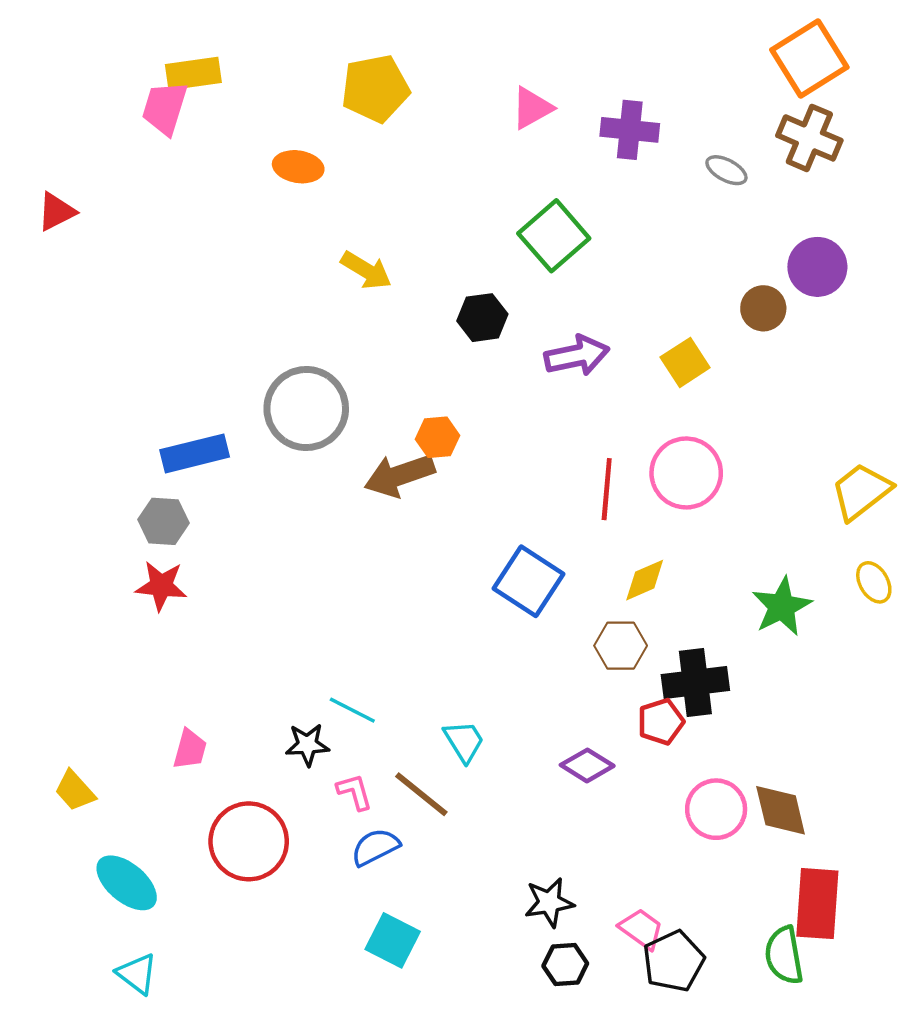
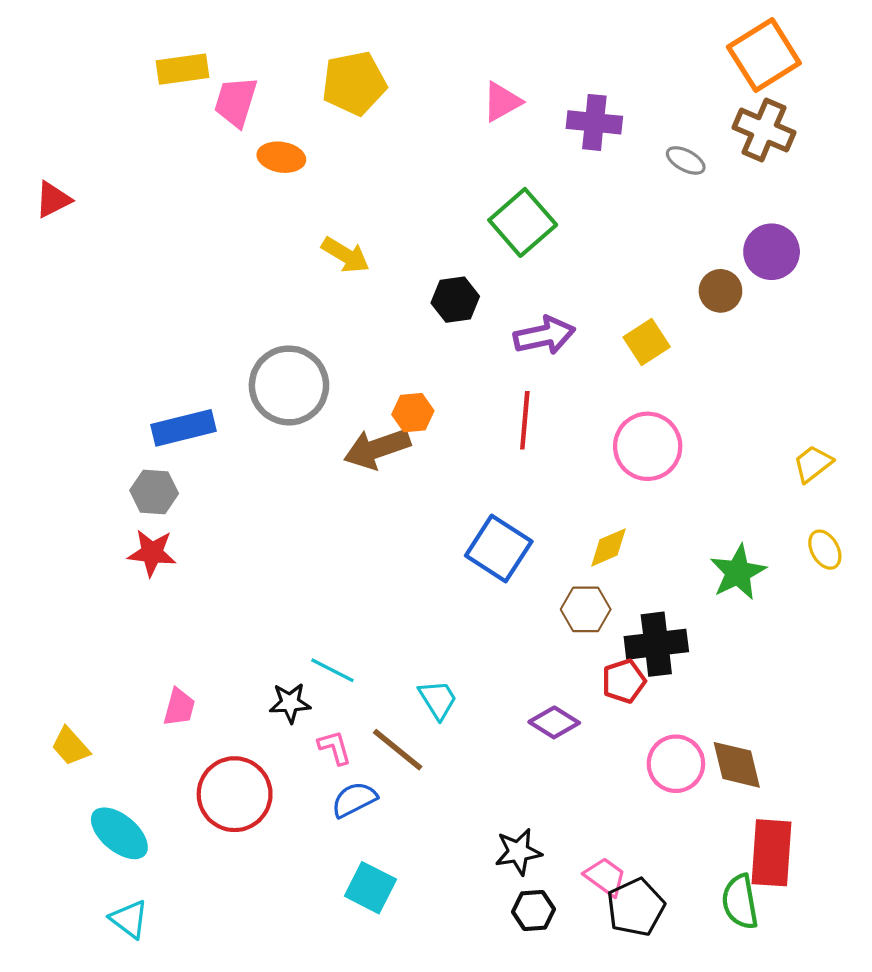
pink trapezoid: (165, 108) -> (236, 102), moved
red line: (607, 489) -> (525, 420), moved
yellow trapezoid: (861, 491) -> (813, 464), size x0.7

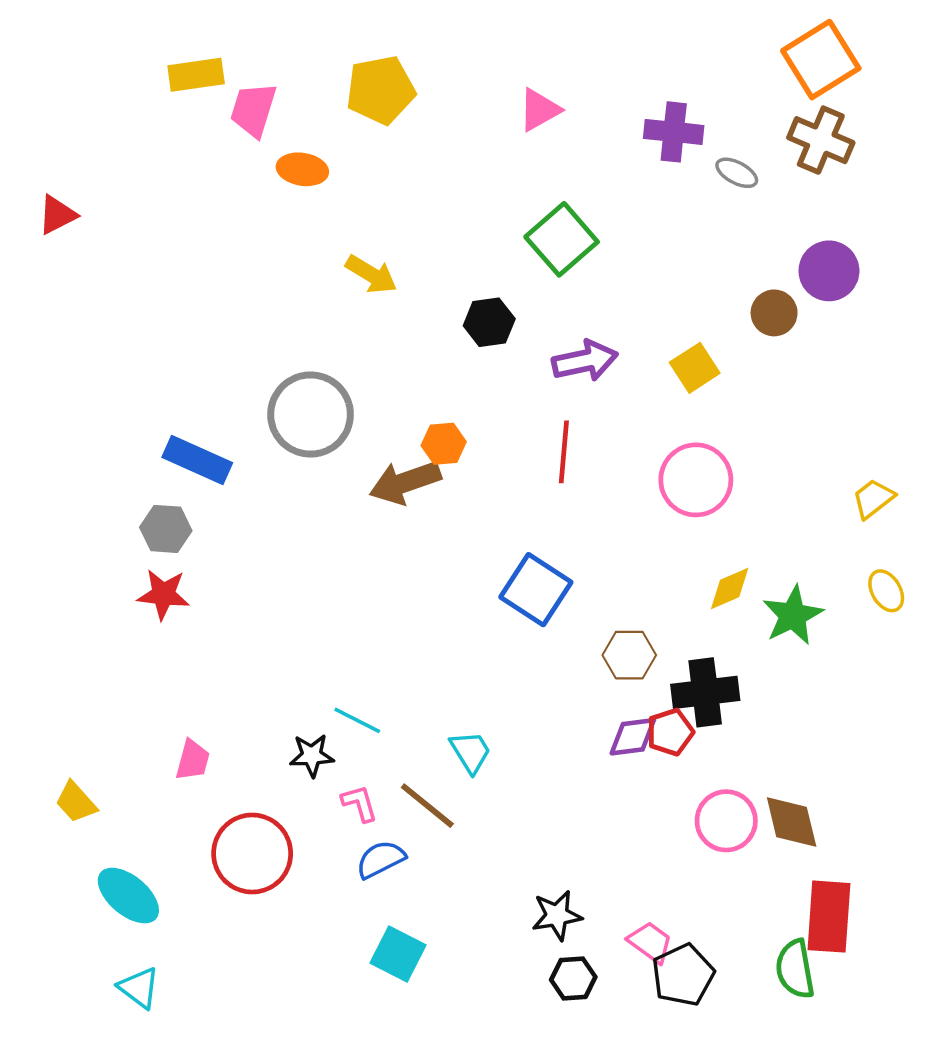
purple cross: (594, 122) -> (674, 132), moved
blue rectangle: (184, 428) -> (197, 460), turned 38
yellow diamond: (609, 547) -> (730, 588), moved
purple diamond: (554, 722) -> (633, 737), moved, turned -39

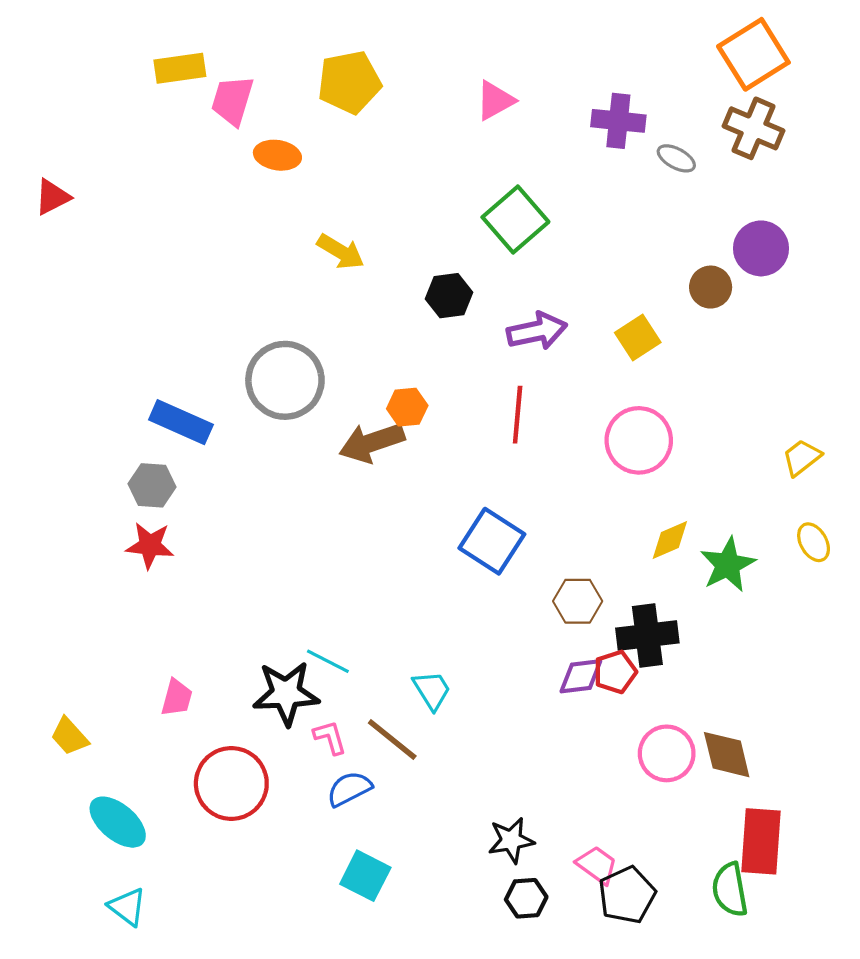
black star: (312, 755) -> (286, 693), size x1.6

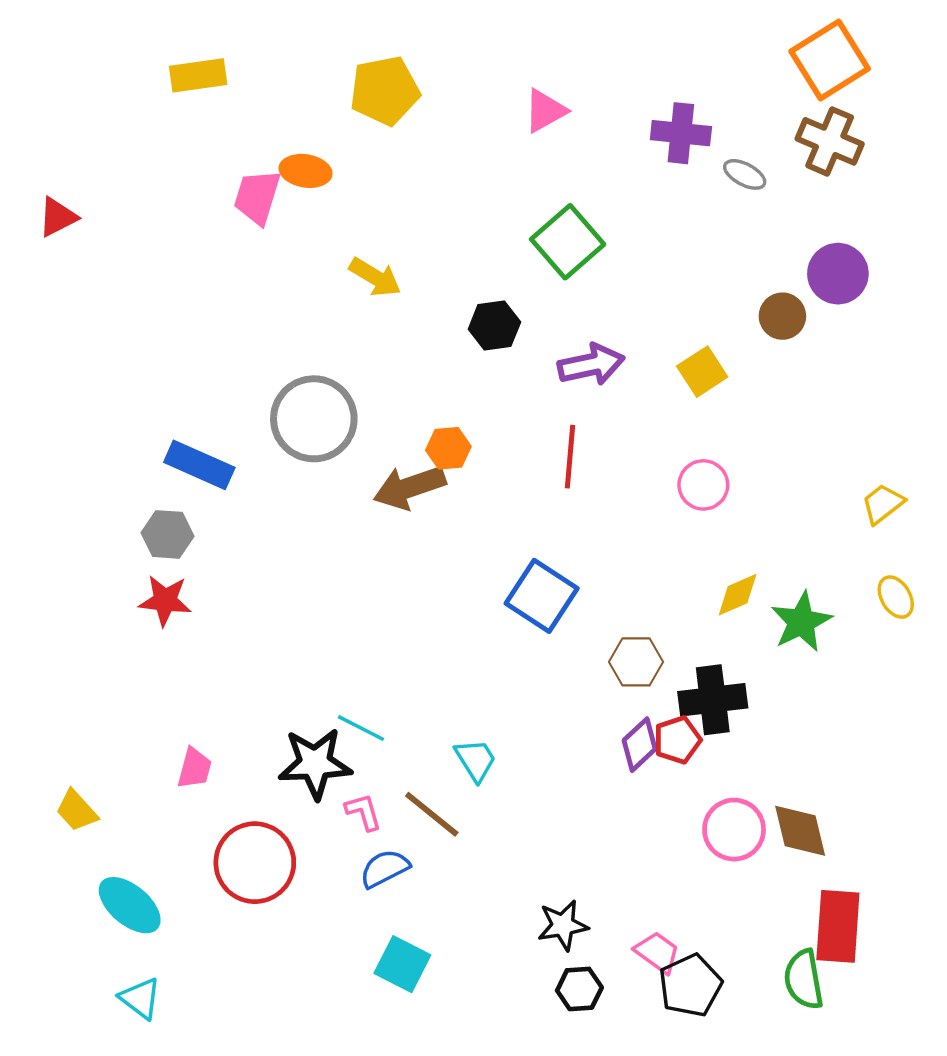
pink trapezoid: (232, 100) -> (257, 197), moved
pink circle: (639, 440) -> (703, 485), size x0.7
purple diamond: (581, 676) -> (640, 745), turned -36

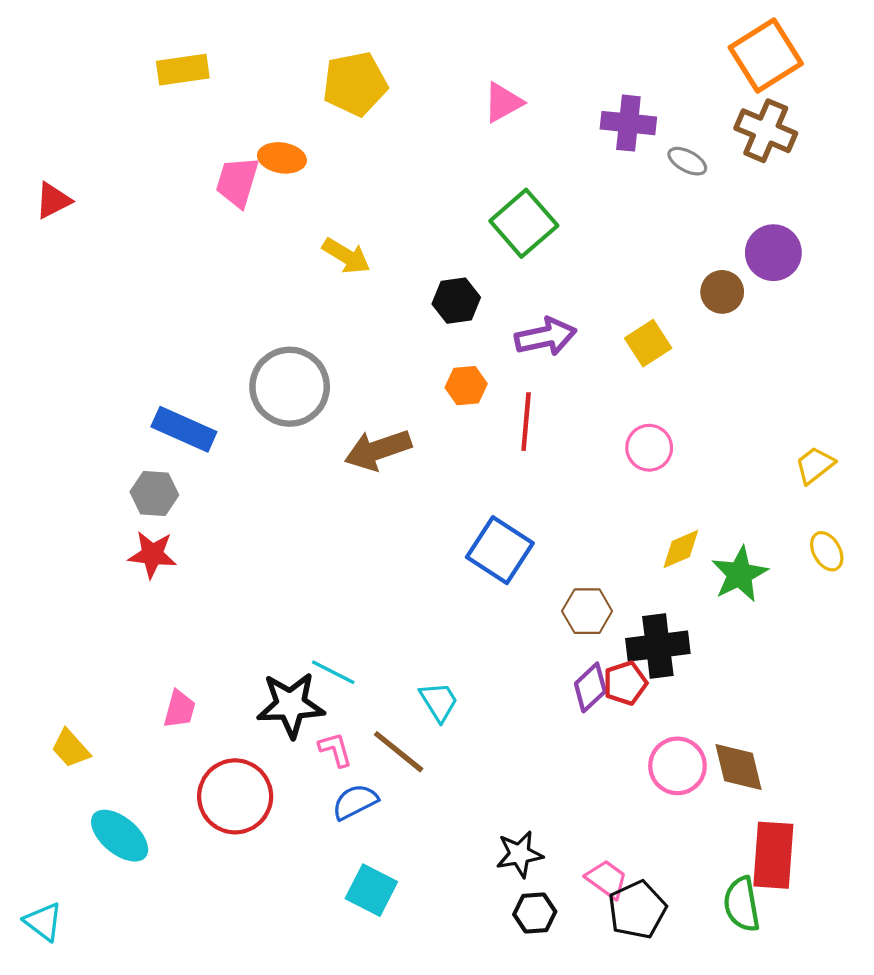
orange hexagon: (448, 448) -> (466, 386), moved
cyan triangle: (140, 998) -> (43, 922), moved

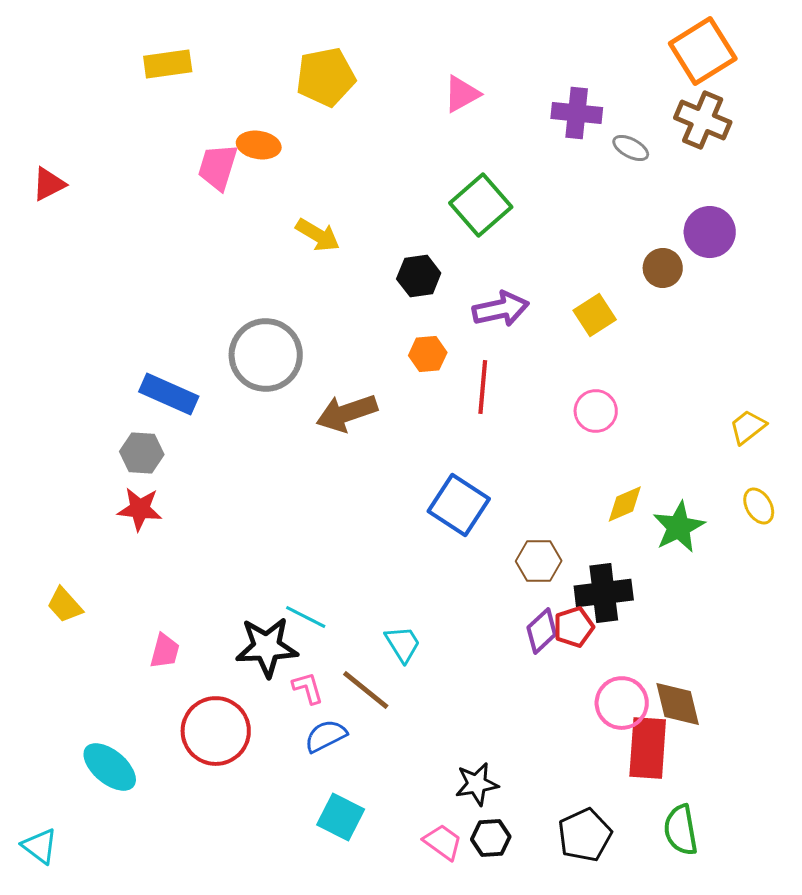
yellow trapezoid: (71, 748) -> (65, 605), moved
red rectangle: (773, 855) -> (648, 748), moved
pink trapezoid: (607, 879) -> (443, 842), moved

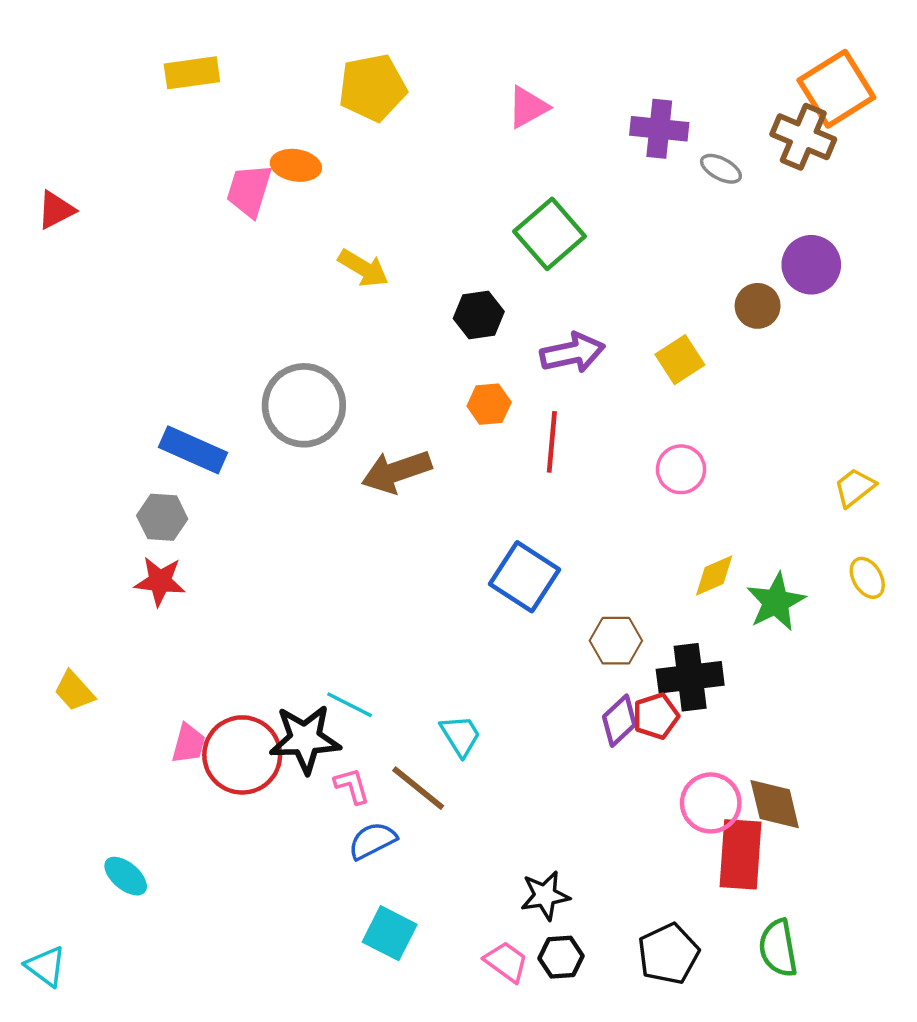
orange square: (703, 51) -> (836, 89), moved
red circle: (216, 731) -> (242, 755), moved
cyan ellipse: (110, 767) -> (126, 876), size x0.7

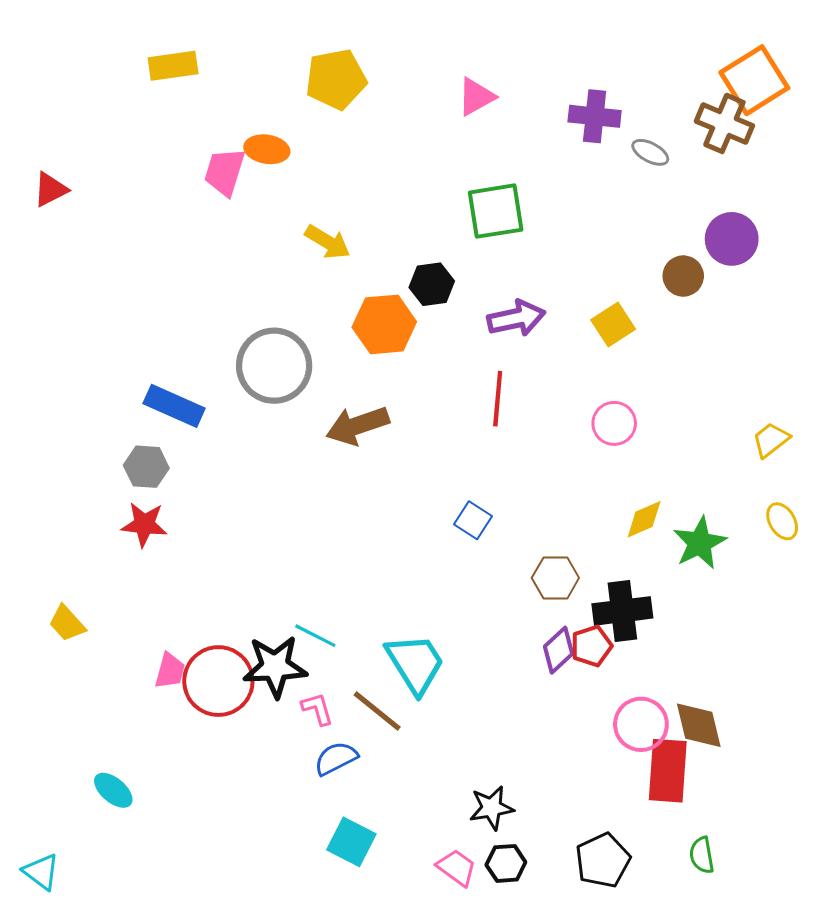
green square: (550, 234) -> (496, 211), turned 32
orange hexagon: (489, 404) -> (384, 324), moved, size x1.6
blue square: (524, 577) -> (473, 520), size x0.6
cyan trapezoid: (460, 736) -> (415, 664), size x1.6
green semicircle: (778, 948) -> (702, 855), size x0.7

